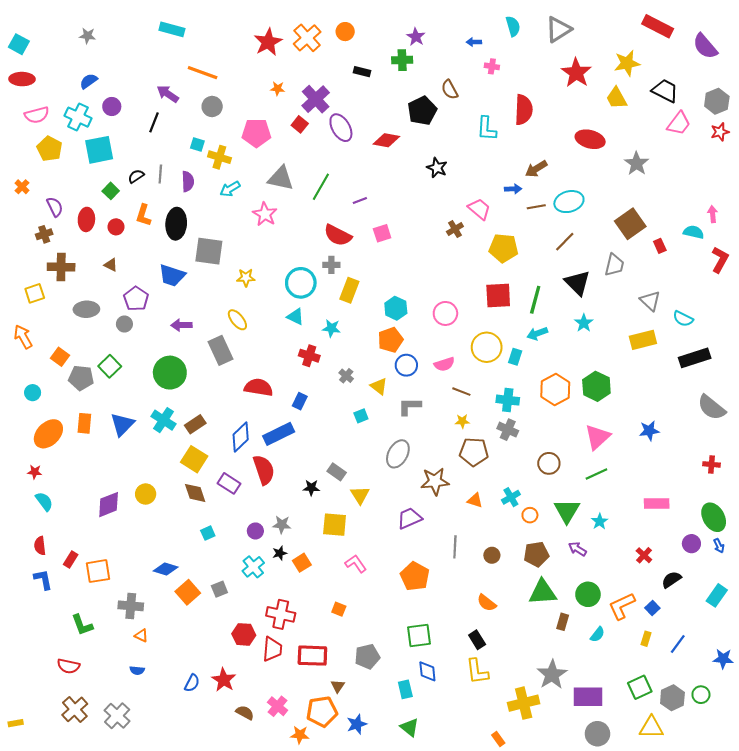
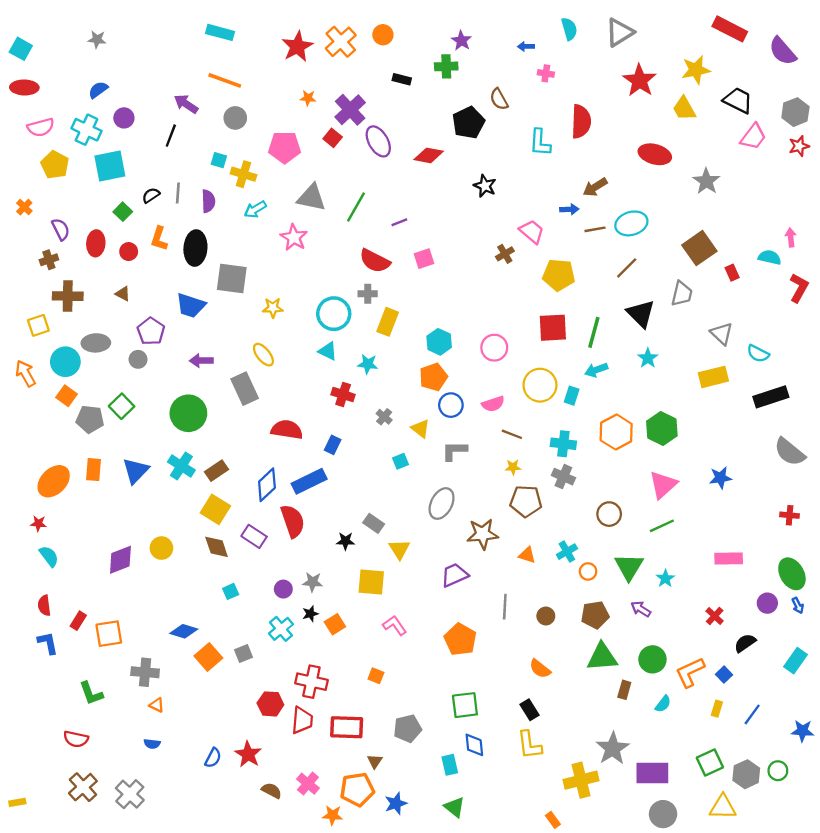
cyan rectangle: (172, 29) -> (220, 32), moved
cyan circle: (33, 393) -> (65, 362), moved, size x1.6

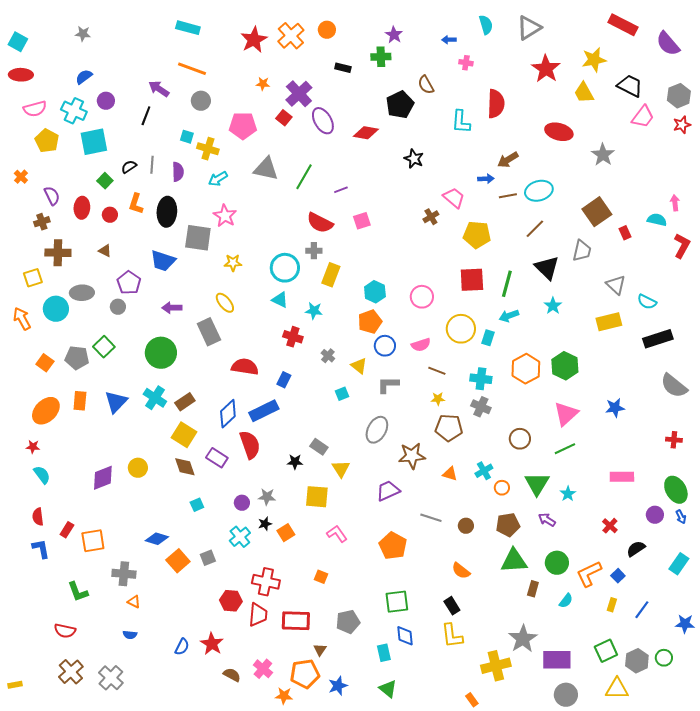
pink star: (294, 237) -> (225, 216), moved
orange square: (67, 396) -> (45, 363), moved
gray line: (505, 607) -> (431, 518), turned -75

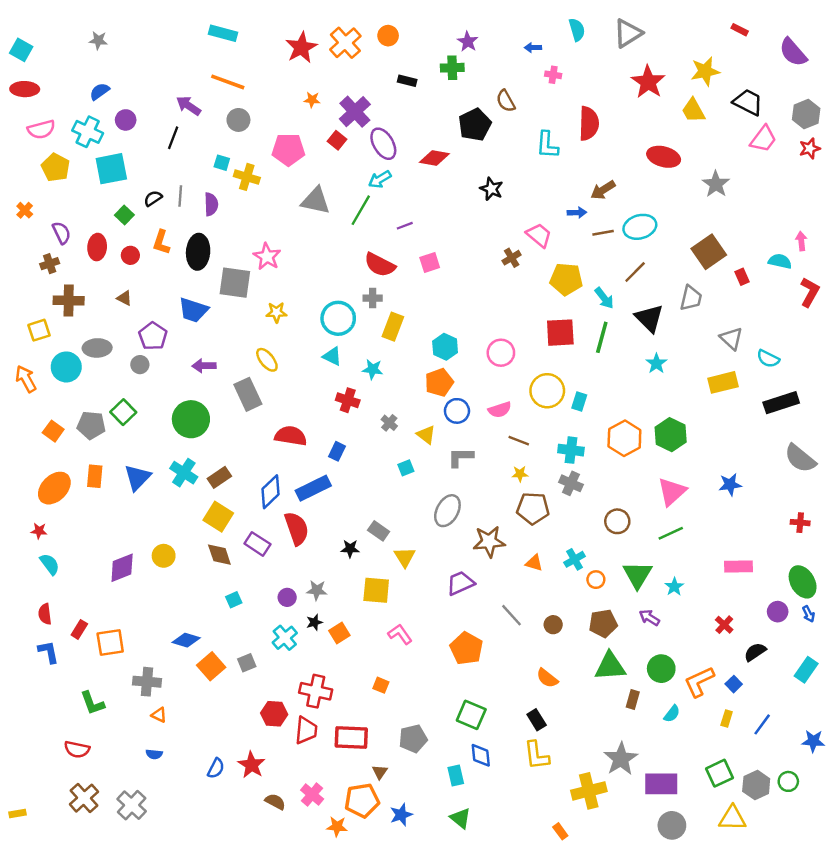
red rectangle: (623, 25) -> (740, 30), size x0.5
cyan arrow: (218, 179) -> (380, 179), moved
cyan arrow: (509, 316) -> (604, 298), moved, turned -108
gray line: (431, 518) -> (512, 615), turned 30
green square: (397, 602) -> (471, 715), turned 30

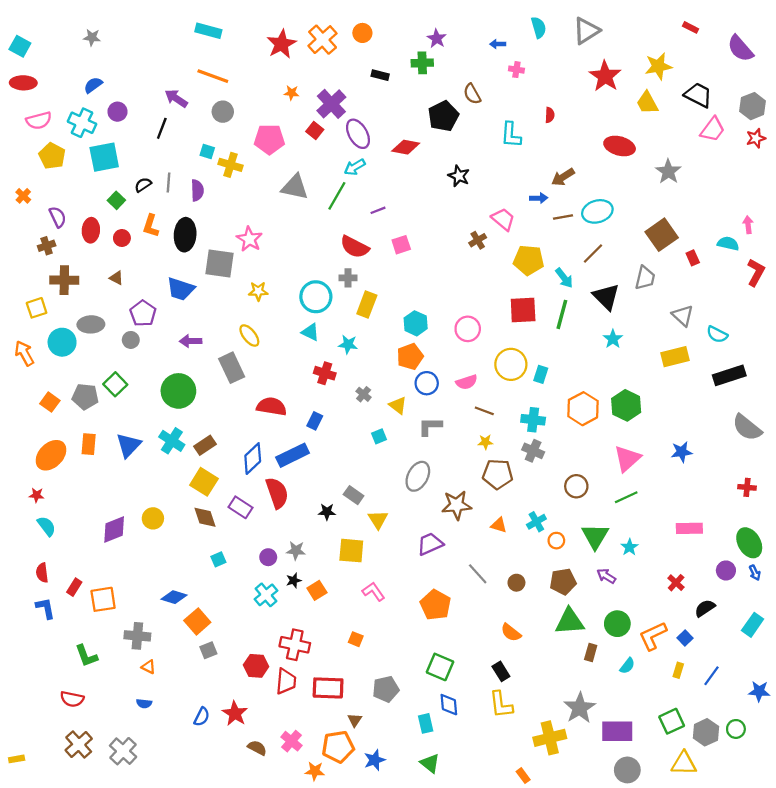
red semicircle: (589, 124) -> (550, 115), size x0.5
gray square: (247, 663) -> (208, 650), moved

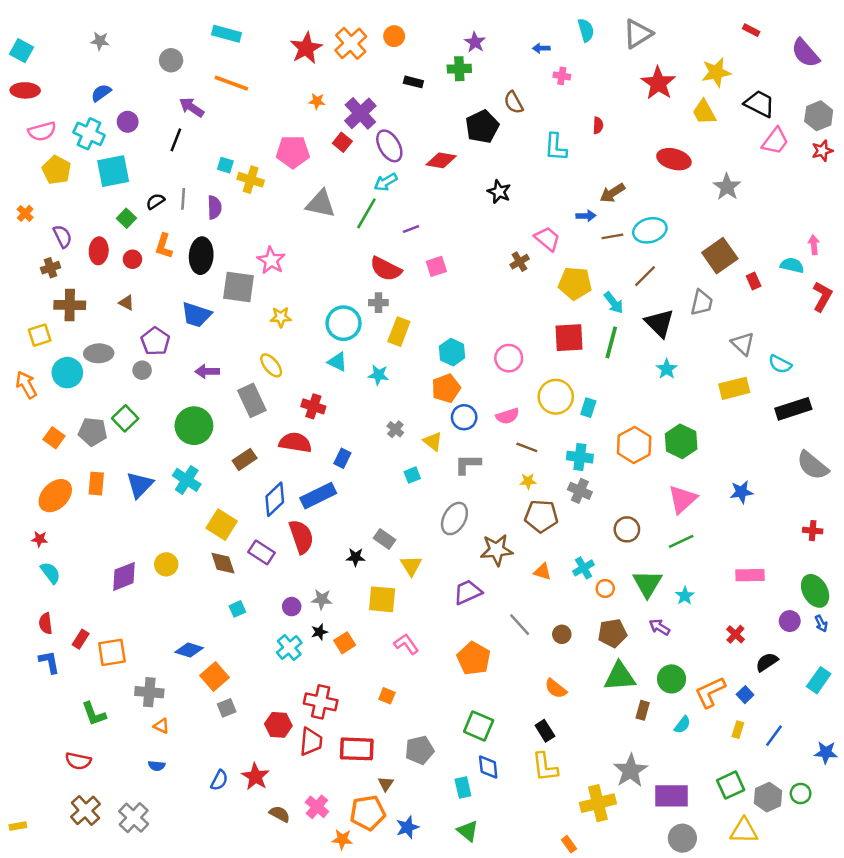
gray circle: (223, 112) -> (171, 60), moved
red cross: (325, 373) -> (313, 406), moved
brown rectangle: (205, 445) -> (245, 459), moved

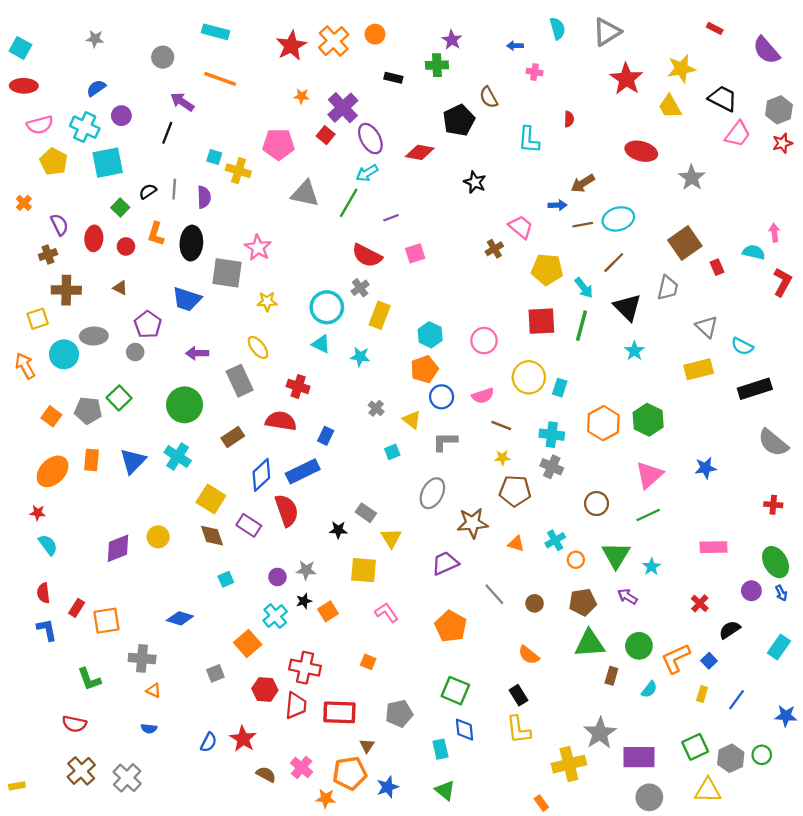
gray cross: (378, 303) -> (360, 288), turned -36
orange square: (214, 677) -> (248, 644), moved

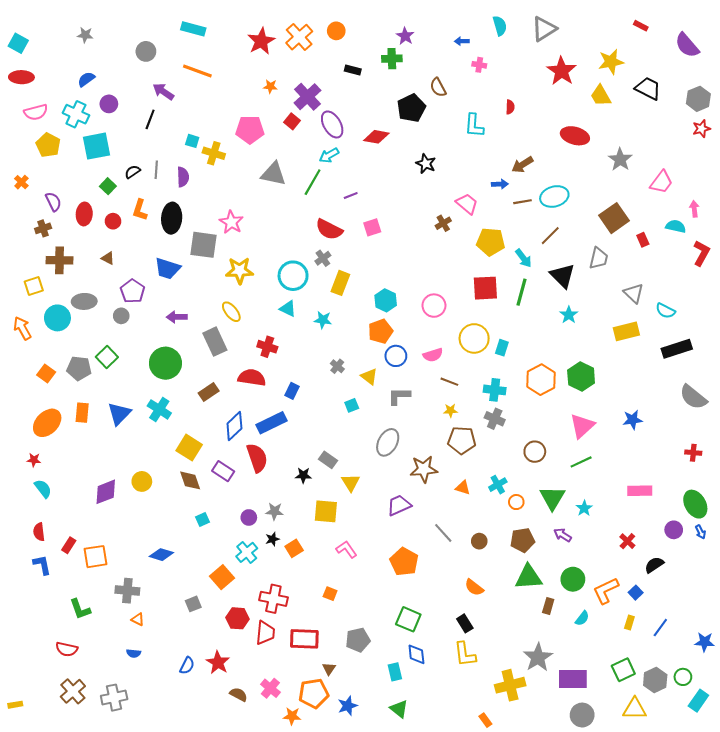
pink trapezoid: (738, 134) -> (661, 182), moved
yellow star: (267, 302) -> (240, 271), size x1.5
cyan rectangle: (779, 647) -> (698, 701), moved
gray cross: (127, 778) -> (114, 698), turned 35

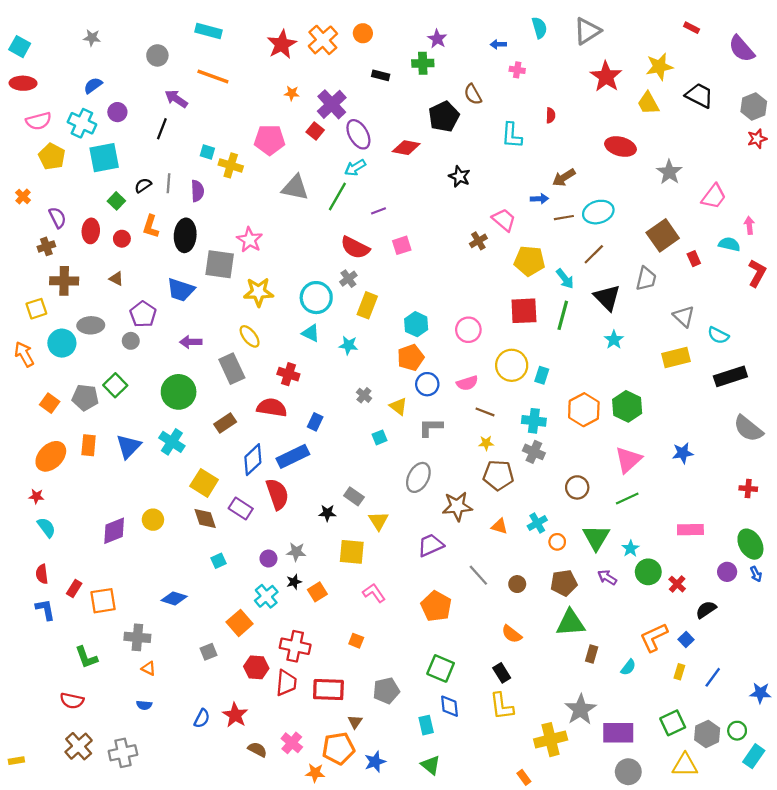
green circle: (573, 579) -> (648, 572), moved

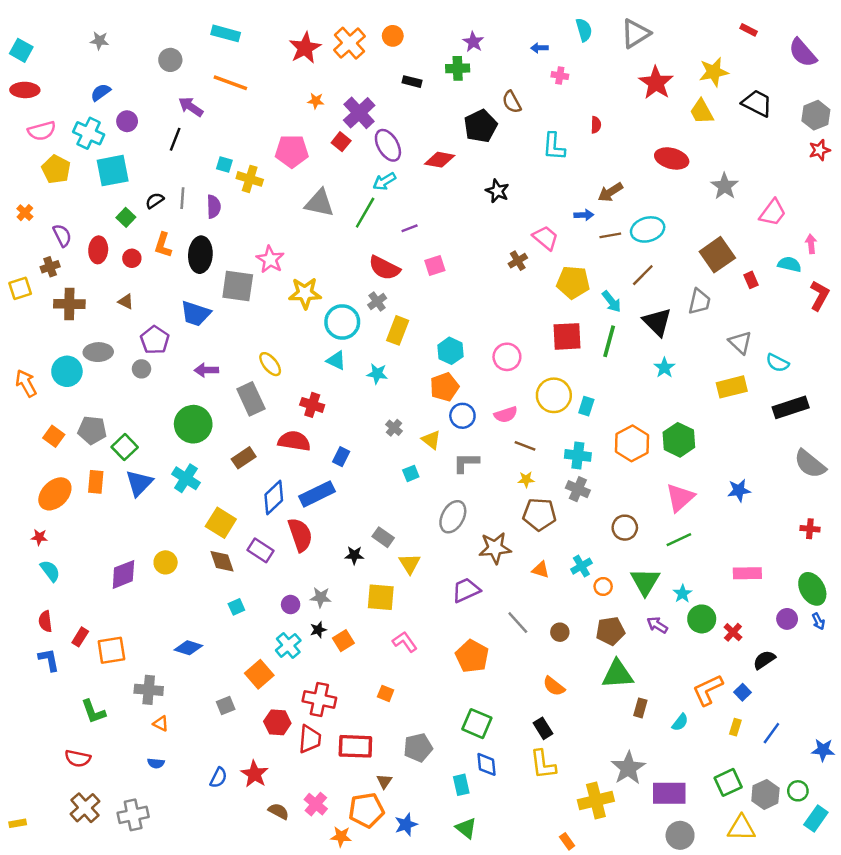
yellow star: (258, 292) -> (305, 293), moved
yellow square: (36, 309) -> (20, 288), moved
green square: (115, 385) -> (125, 447), moved

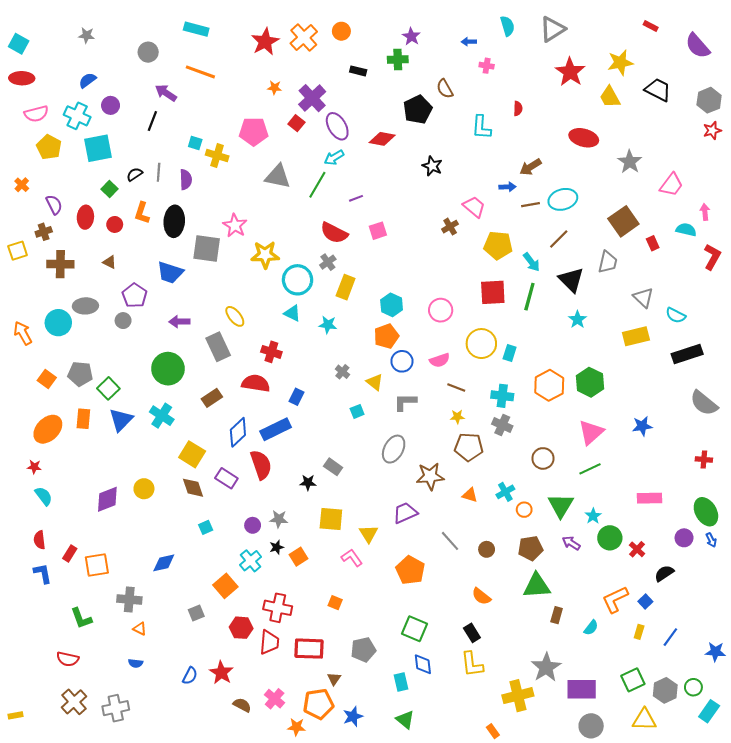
yellow triangle: (410, 564) -> (369, 534), moved
blue diamond: (188, 648) -> (164, 563), turned -30

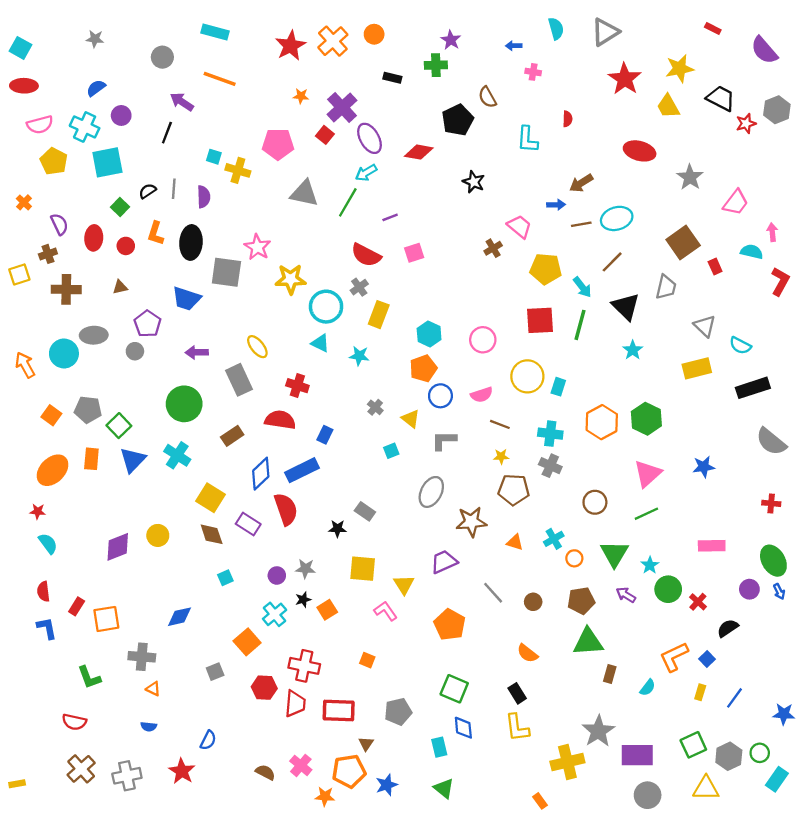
red star: (712, 130) -> (746, 123), moved
brown triangle: (109, 262) -> (120, 287), turned -40
red star: (221, 673) -> (182, 771), moved

